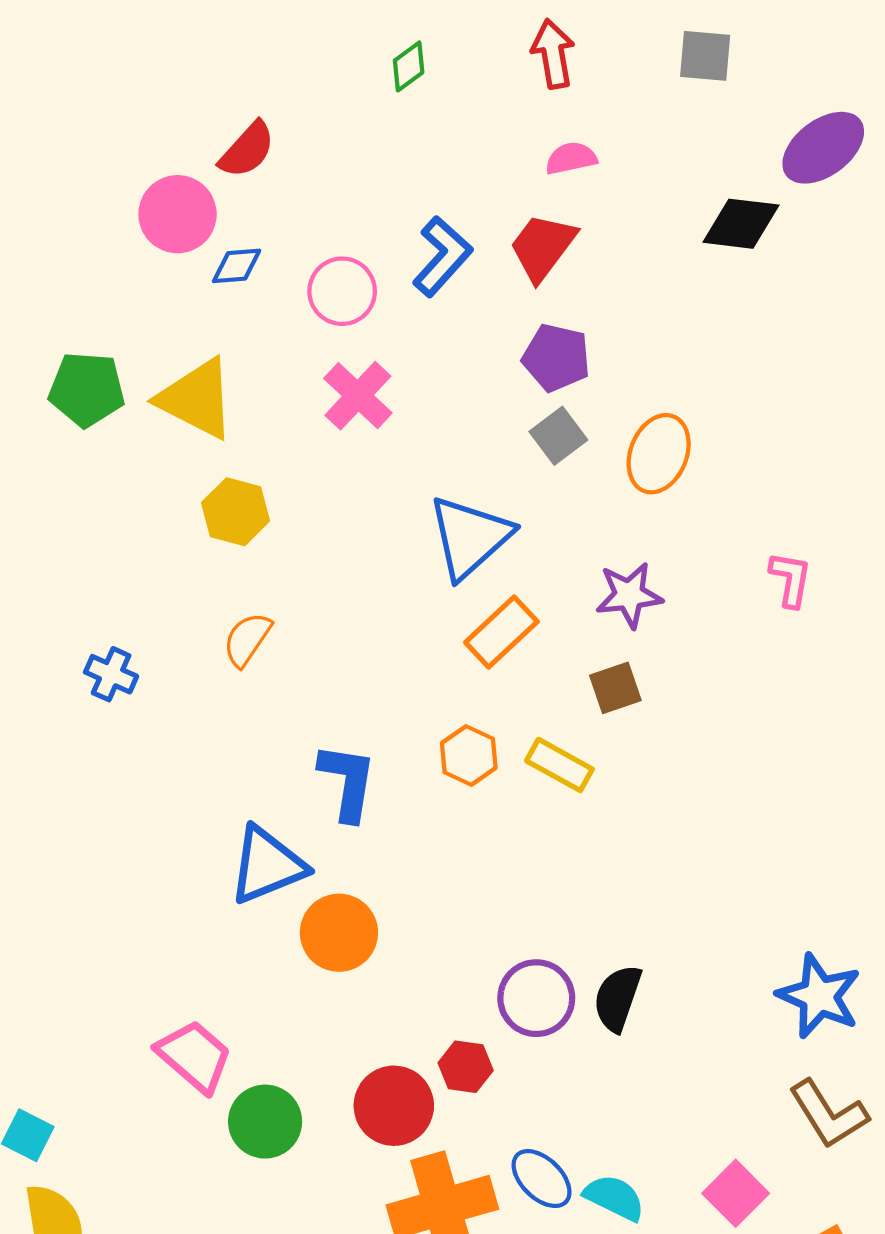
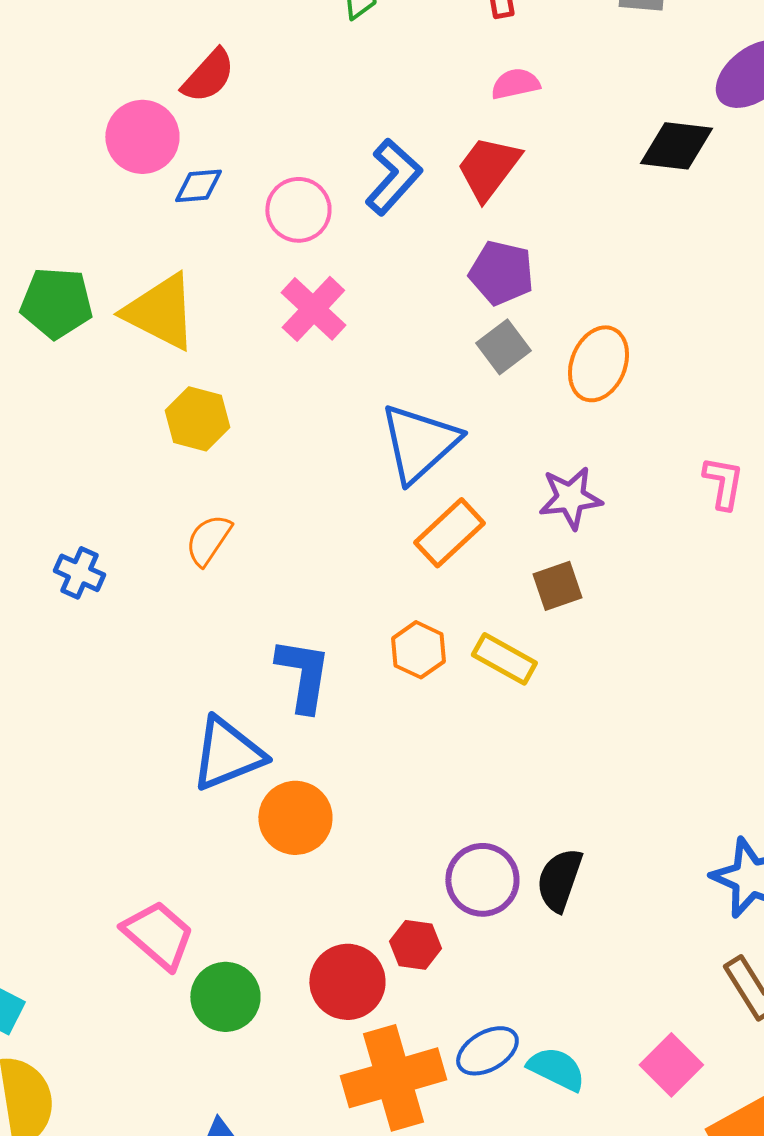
blue ellipse: (542, 1179) -> (487, 1051), turned -74

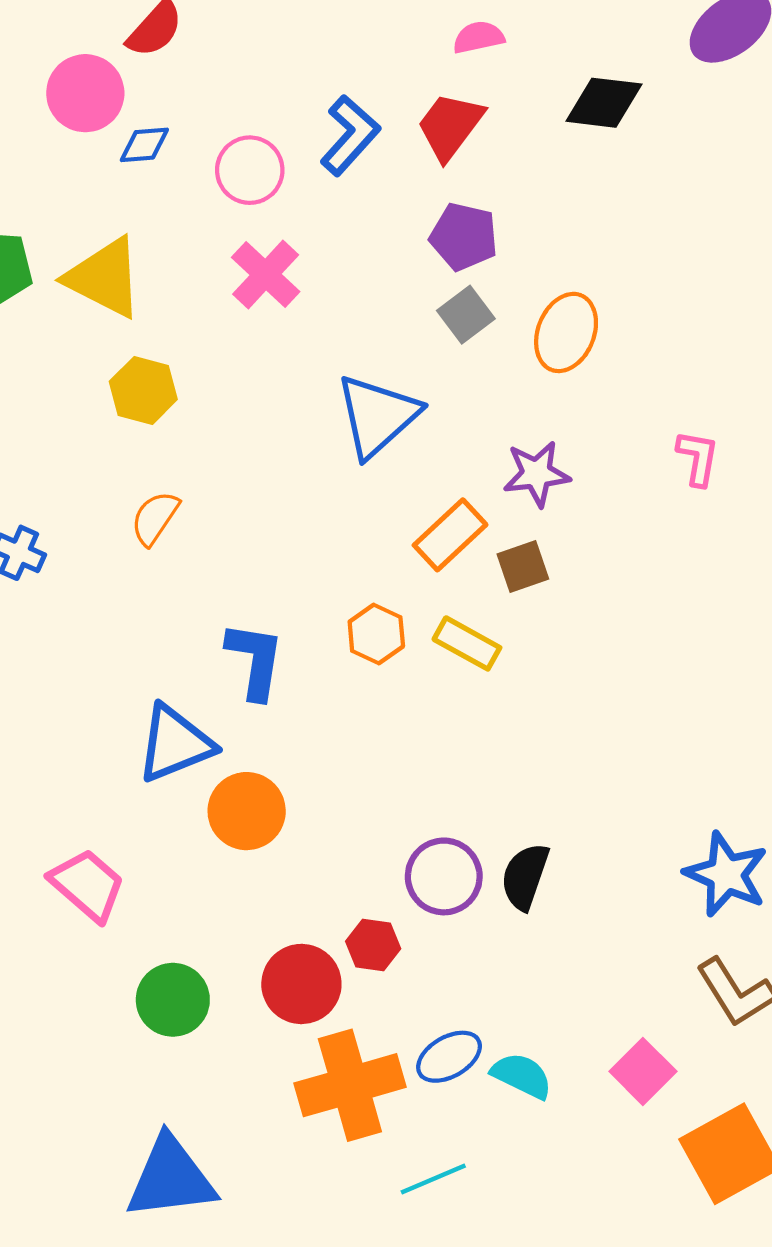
black diamond: (676, 146) -> (604, 103), moved
orange rectangle: (449, 533) -> (450, 535), moved
pink trapezoid: (158, 935) -> (87, 885), moved

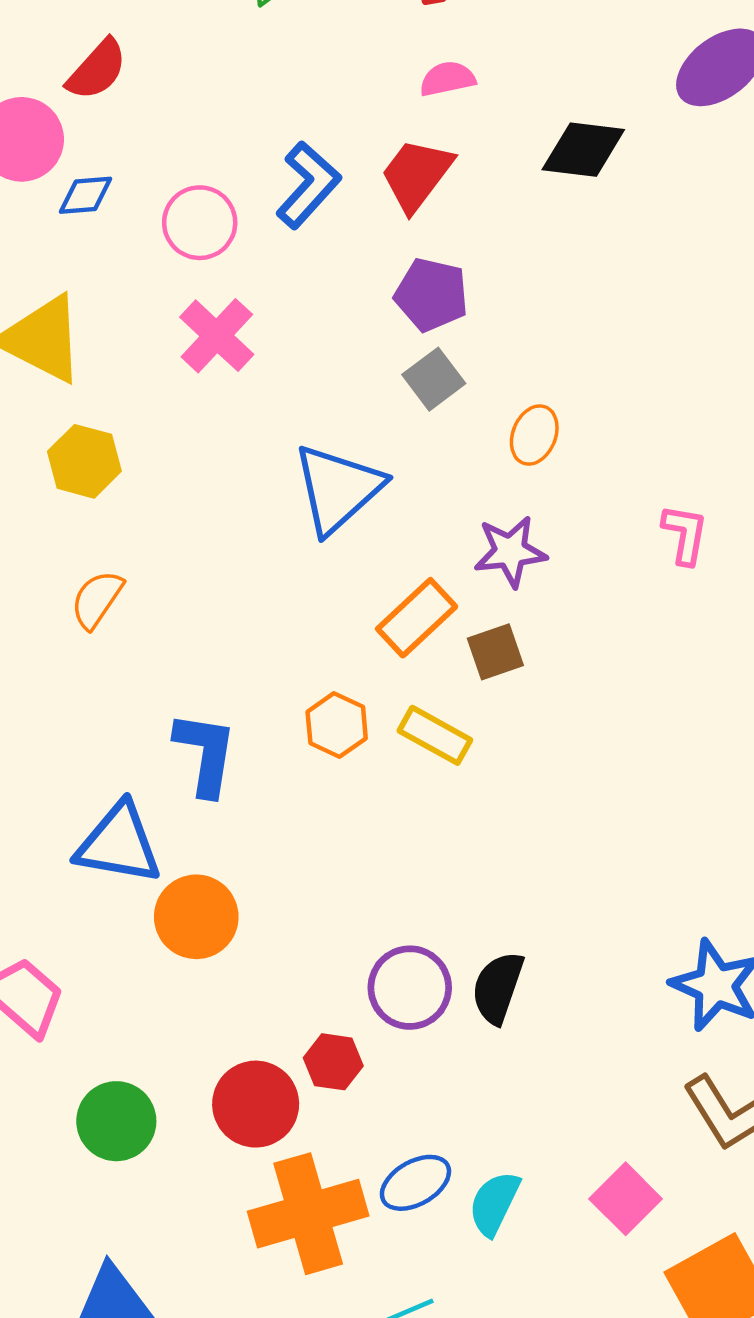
orange ellipse: (566, 332) -> (534, 435), moved, size x0.7
blue triangle: (175, 744) -> (119, 844), turned 32
cyan semicircle: (522, 1076) -> (494, 1203), turned -90

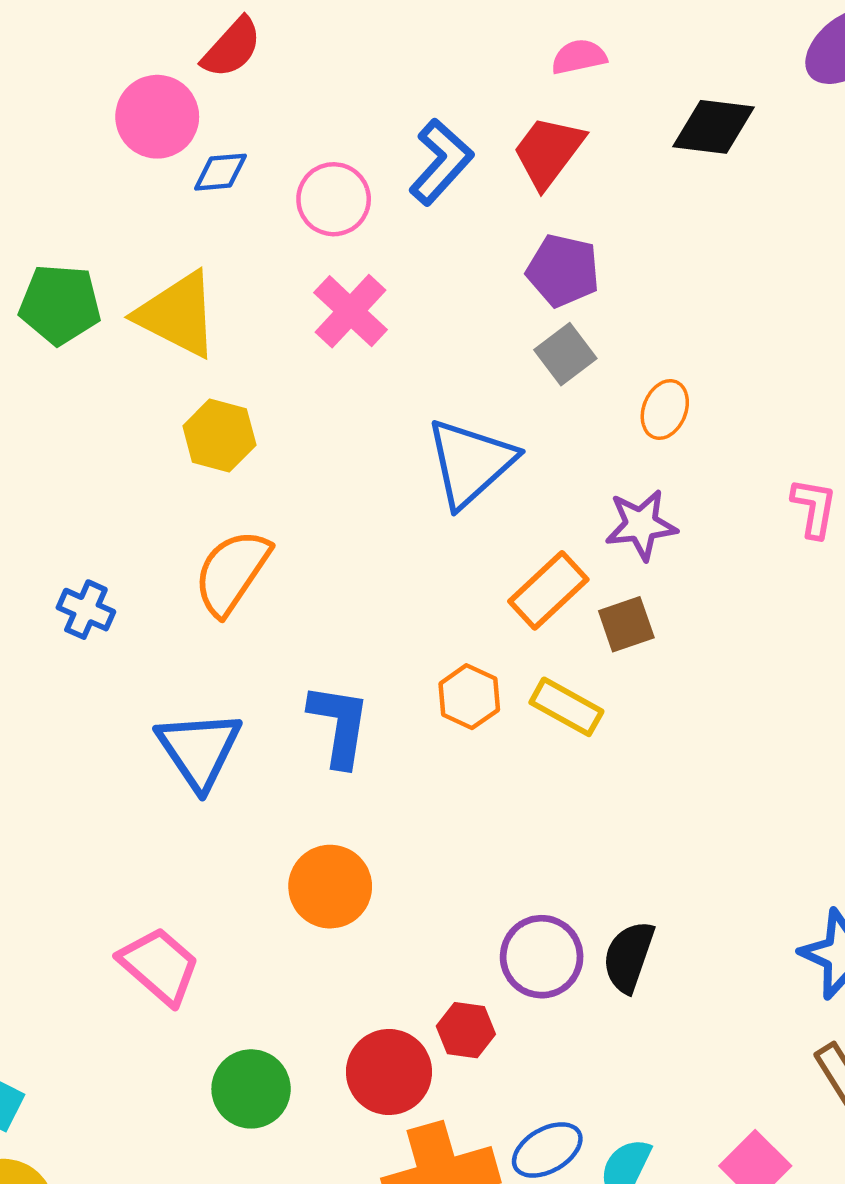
orange semicircle: (97, 599) -> (232, 572), size x1.5
blue triangle: (119, 844) -> (199, 750), moved, turned 46

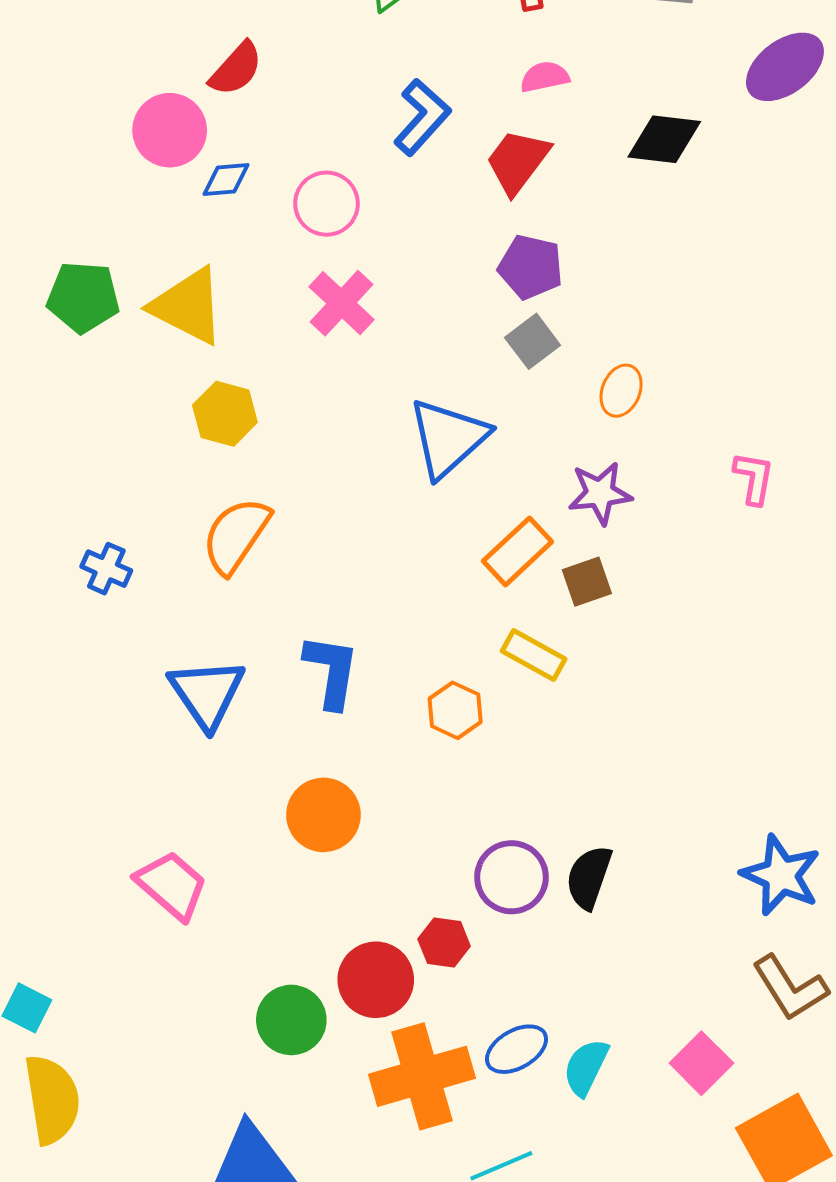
blue L-shape: (441, 162) -> (422, 117), moved
orange hexagon: (469, 697) -> (455, 710), moved
green circle: (251, 1089) -> (291, 1020), moved

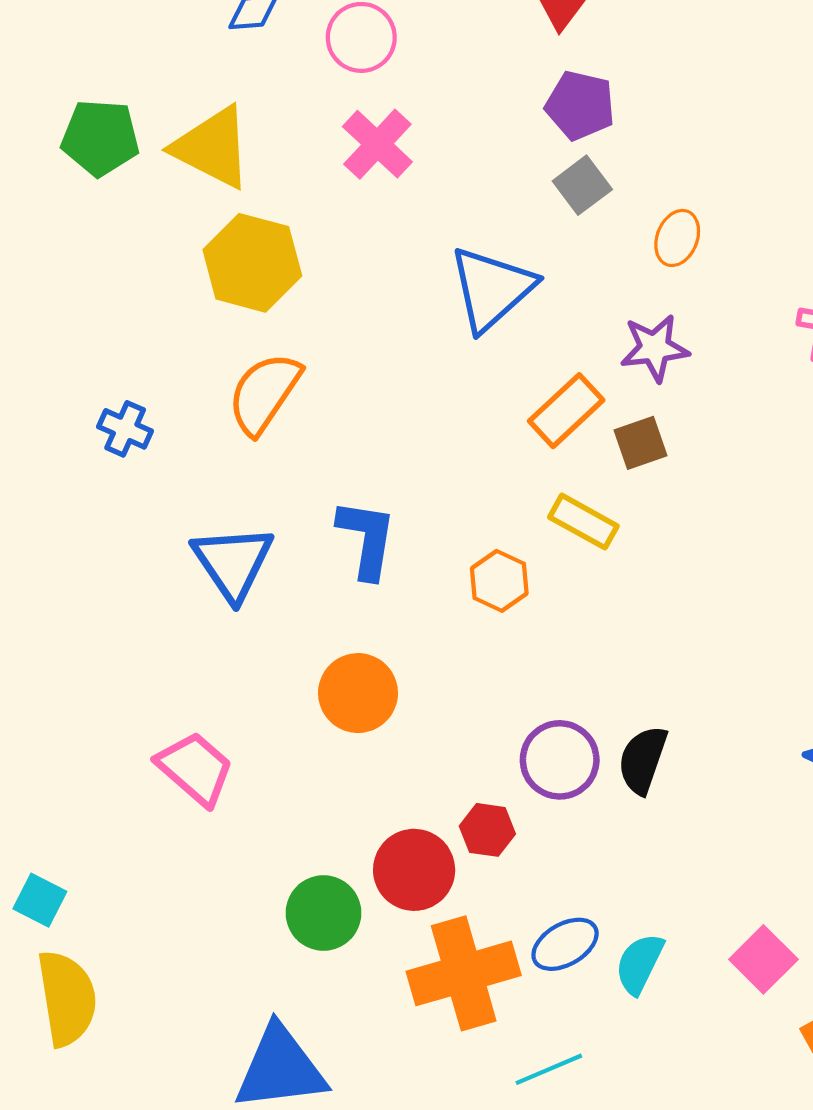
yellow hexagon: (225, 414) -> (252, 263), size x1.4

